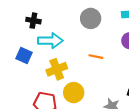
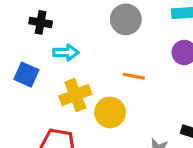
cyan arrow: (50, 41) -> (66, 52), size x0.7
yellow circle: (74, 93) -> (110, 112), moved

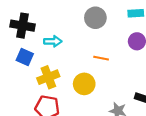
black cross: (41, 22) -> (23, 26), moved, size x1.5
yellow cross: (75, 95) -> (48, 77), moved

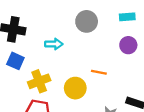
cyan arrow: (53, 41) -> (54, 44), moved
orange line: (101, 58) -> (99, 72), moved

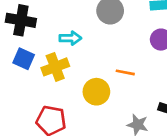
yellow cross: (39, 81) -> (55, 67), moved

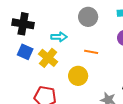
yellow cross: (55, 67) -> (48, 58), turned -30
orange line: (125, 72) -> (91, 52), moved

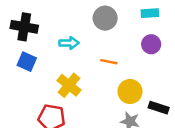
yellow cross: (48, 58) -> (69, 85), moved
yellow circle: (78, 76) -> (130, 92), moved

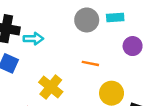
cyan rectangle: (150, 13) -> (115, 18), moved
cyan arrow: (69, 43) -> (33, 39), moved

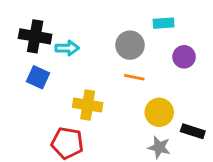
gray circle: (87, 20) -> (130, 45), moved
yellow cross: (51, 87) -> (88, 105), turned -30

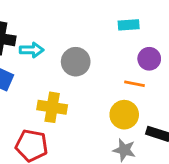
gray circle: (130, 45) -> (76, 62), moved
orange line: (134, 77) -> (135, 84), moved

